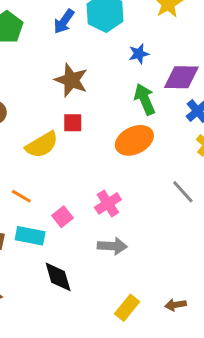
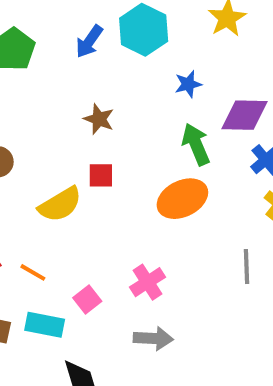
brown star: (71, 80) -> (99, 119), size x0.7
gray line: (183, 192) -> (246, 267), turned 40

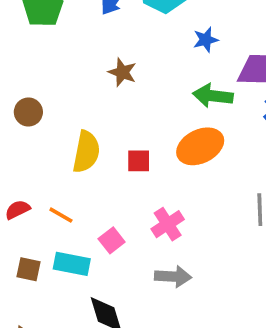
green arrow: (196, 144) -> (213, 96), turned -60
red square: (101, 175) -> (139, 161), moved
yellow semicircle: (60, 204) -> (86, 152), turned -48

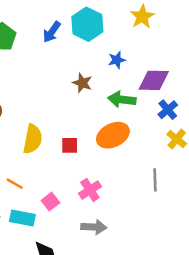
brown star: (122, 72) -> (82, 83), moved

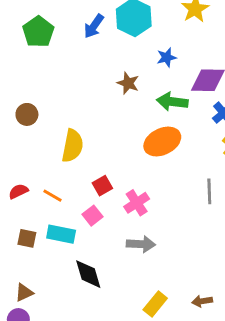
red square: (70, 145) -> (102, 186), moved, turned -30

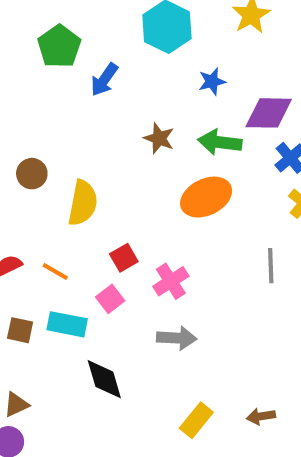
blue arrow: (94, 26) -> (104, 80), moved
green pentagon: (38, 32) -> (59, 46), moved
brown star: (128, 83) -> (159, 138), moved
brown circle: (27, 114) -> (32, 174), moved

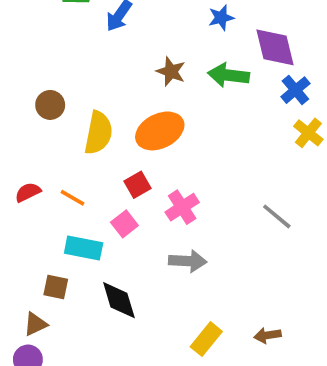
purple diamond: (269, 113) -> (275, 47), turned 75
orange ellipse: (206, 197) -> (160, 131), moved
gray line: (271, 266) -> (277, 216), moved, turned -48
brown square: (20, 330) -> (56, 287), moved

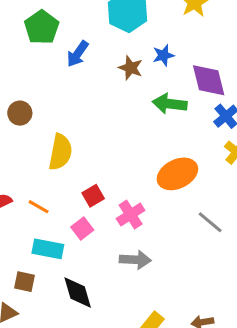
brown star: (171, 72) -> (131, 68), moved
brown circle: (50, 105) -> (20, 113), moved
orange ellipse: (160, 131) -> (177, 174), moved

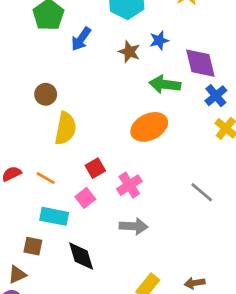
brown circle: (20, 113) -> (46, 94), moved
orange ellipse: (177, 174) -> (149, 127), moved

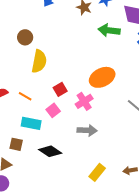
orange ellipse: (149, 127) -> (102, 77), moved
black diamond: (81, 256) -> (50, 151), turned -40

